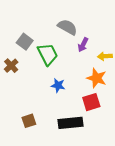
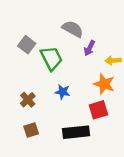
brown cross: (11, 66) -> (28, 100), moved

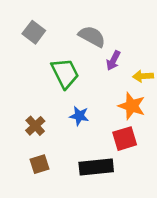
gray square: (27, 45) -> (34, 32), moved

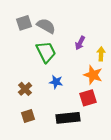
gray square: (34, 32) -> (24, 23), turned 35
gray semicircle: (92, 36) -> (46, 26), moved
yellow arrow: (143, 76) -> (101, 54), turned 96

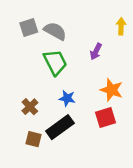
yellow arrow: (101, 54) -> (121, 26), moved
brown square: (28, 116) -> (33, 139), turned 32
black rectangle: (68, 118) -> (60, 127), moved, turned -30

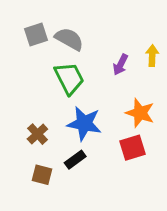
yellow arrow: (121, 26) -> (152, 56), moved
blue star: (67, 98) -> (84, 123), size x1.6
black rectangle: (60, 127) -> (75, 160), size x0.6

